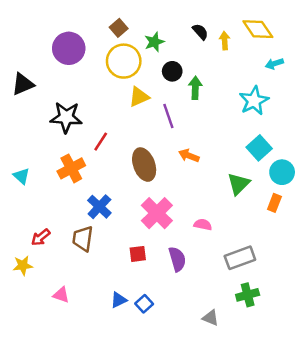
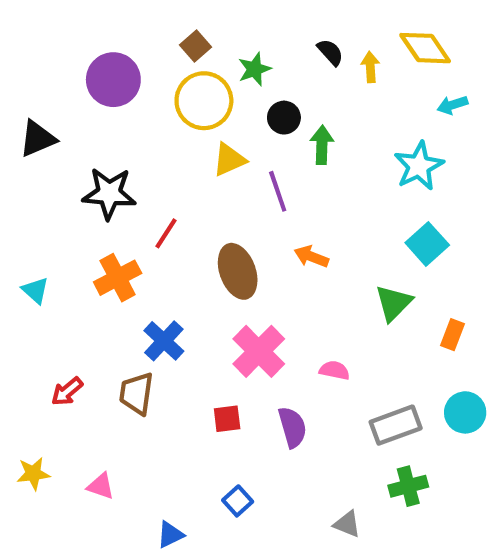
cyan circle: (282, 172) -> (465, 412), moved
yellow star: (23, 265) -> (33, 474), moved
blue triangle: (119, 300) -> (170, 535), moved

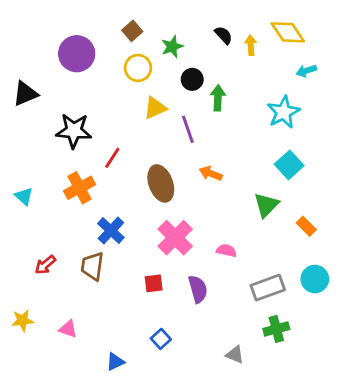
yellow circle: (204, 101) -> (138, 68), size x0.7
orange rectangle: (452, 335) -> (306, 226), turned -66

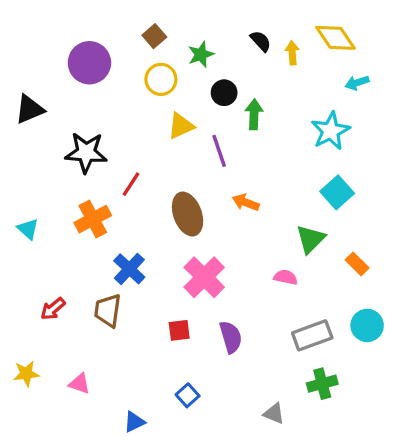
pink semicircle: (226, 250) -> (286, 277), moved

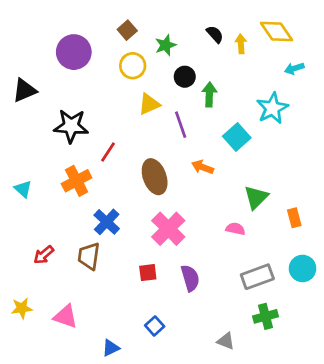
cyan square: (337, 192) -> (237, 137), moved
orange rectangle: (357, 264) -> (294, 218), turned 30
pink triangle: (79, 384) -> (66, 316), size x1.4

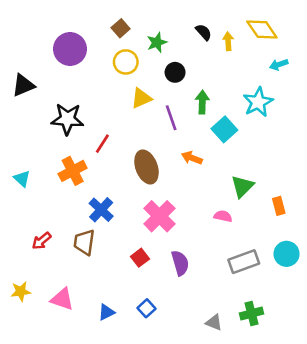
green arrow: (209, 95) -> (202, 102), moved
red square: (148, 273) -> (140, 258), turned -30
green cross: (266, 316) -> (252, 313), moved
blue triangle: (111, 348) -> (106, 312), moved

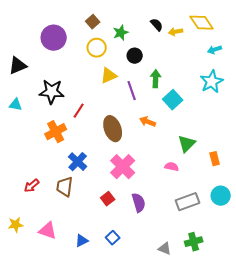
yellow arrow: (228, 41) -> (176, 32), turned -96
cyan star: (258, 102) -> (212, 82), moved
cyan triangle: (22, 179) -> (16, 105), moved, turned -32

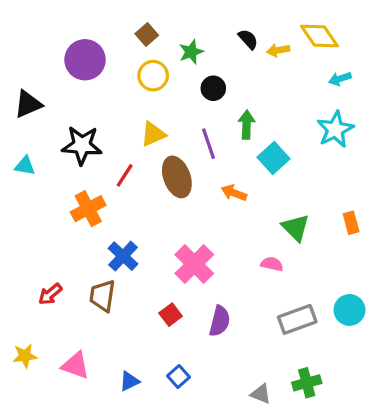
yellow triangle: (109, 76) -> (153, 134), moved
brown ellipse: (113, 129) -> (177, 177), moved
green triangle: (187, 144) -> (296, 228), turned -30
orange rectangle: (215, 159) -> (351, 223), moved
purple semicircle: (139, 203) -> (220, 321), turned 30

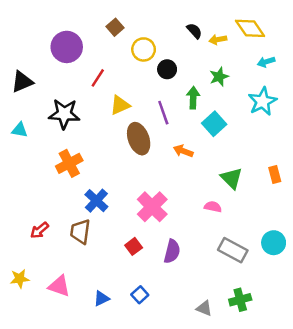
green star: (191, 52) -> (219, 77), moved
yellow circle: (153, 76) -> (144, 49), moved
red line: (125, 175) -> (98, 78), moved
gray rectangle: (297, 319) -> (233, 250), turned 48

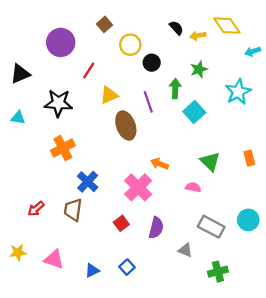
cyan arrow: (266, 62) -> (253, 51), moved
orange arrow: (183, 151) -> (160, 164), moved
gray triangle: (204, 308) -> (185, 250), moved

